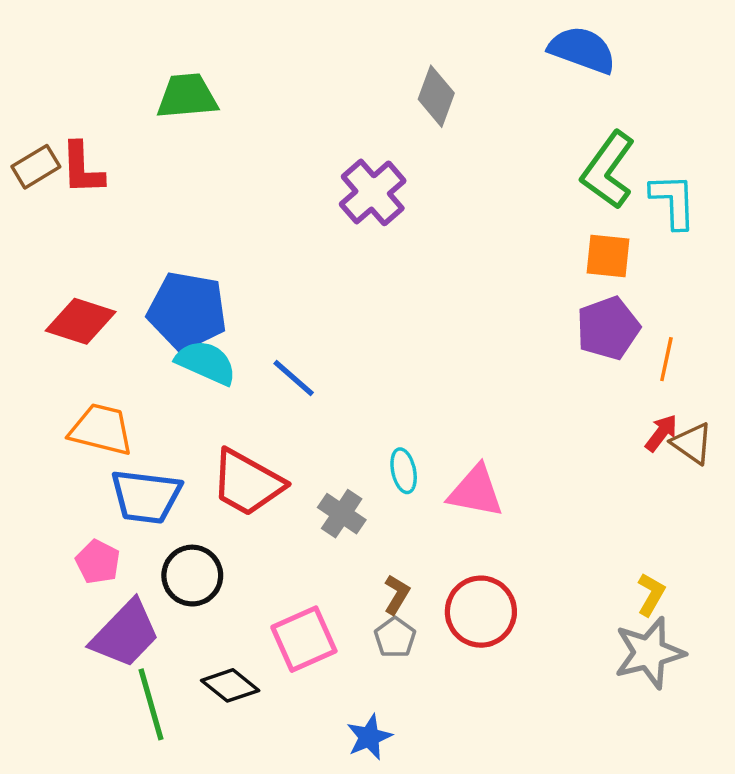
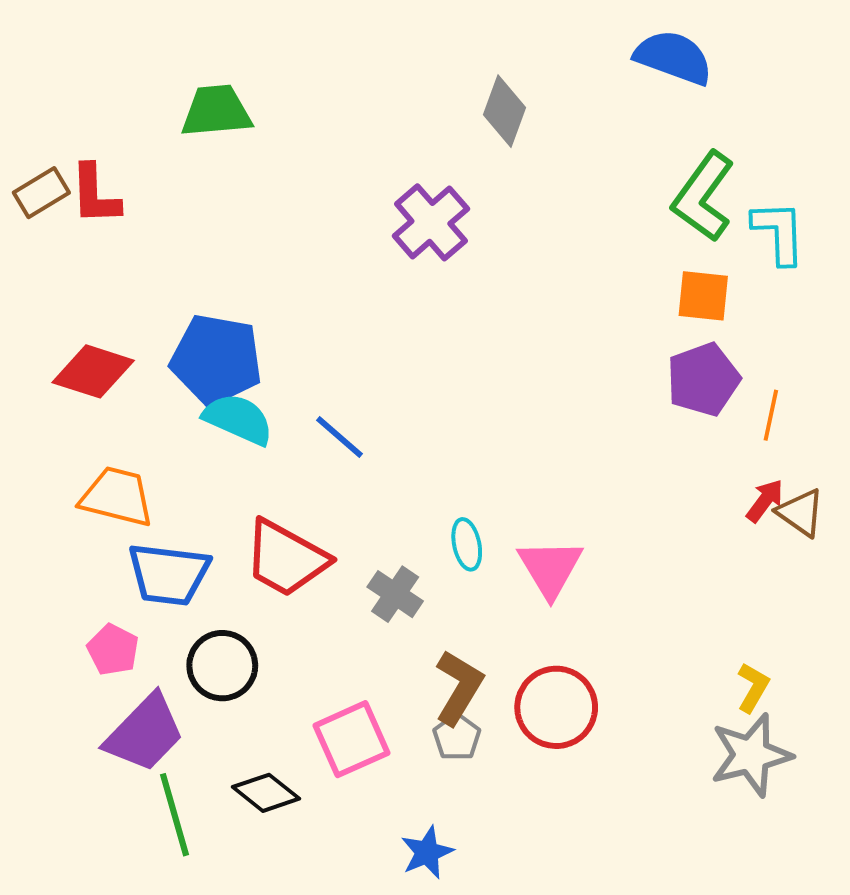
pink triangle: (476, 491) -> (550, 568), turned 48
brown L-shape: (397, 594) -> (459, 687), size x1.6

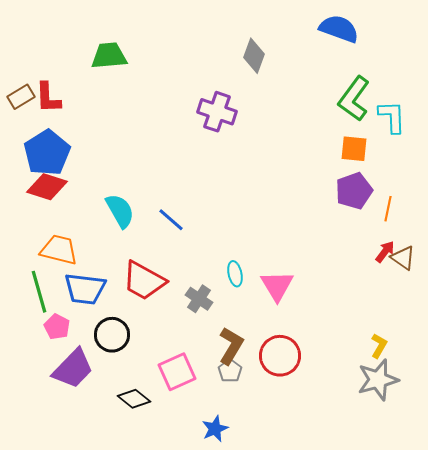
purple cross: (431, 222) -> (217, 112), turned -30
blue pentagon: (216, 360) -> (47, 153), moved, turned 30
cyan semicircle: (238, 419) -> (120, 211), turned 36
green line: (175, 815) -> (39, 292), moved

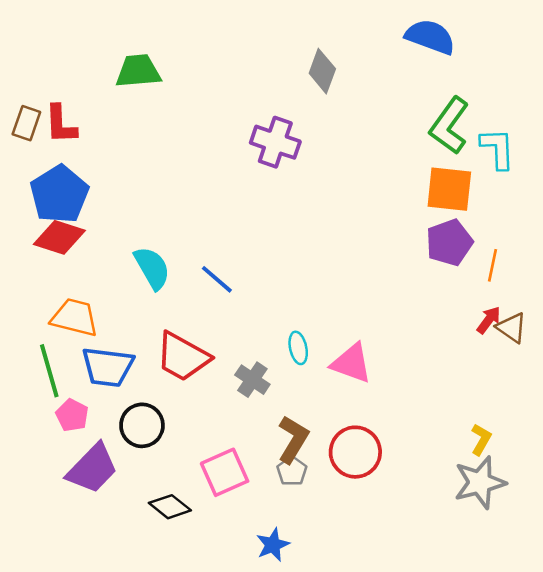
brown rectangle: (21, 97) -> (26, 123), turned -40
orange square: (354, 149) -> (449, 189), size x1.4
pink triangle: (277, 286) -> (352, 363), turned -39

